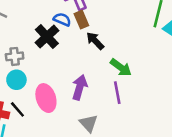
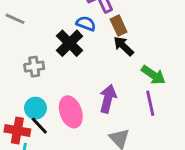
brown rectangle: (81, 20) -> (119, 26), moved
cyan circle: (16, 80) -> (35, 108), moved

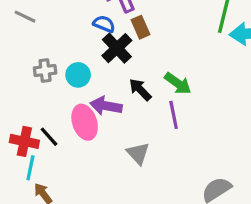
black cross: (70, 43) -> (117, 48), moved
black arrow: (124, 46) -> (140, 90), moved
purple arrow: (108, 99) -> (106, 106), moved, turned -96
cyan circle: (35, 108) -> (78, 75), moved

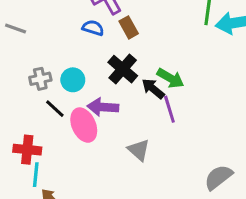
black cross: (117, 48) -> (123, 69), moved
black arrow: (140, 90) -> (153, 89), moved
black line: (49, 137) -> (55, 109), moved

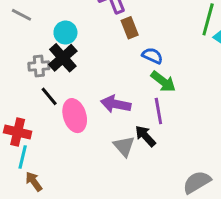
blue semicircle: (93, 28) -> (152, 56), moved
black cross: (123, 69) -> (63, 58), moved
cyan circle: (73, 80) -> (65, 33), moved
black arrow: (153, 89) -> (145, 136), moved
purple arrow: (103, 107) -> (116, 104), moved

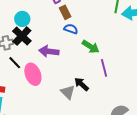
blue semicircle: (152, 56) -> (71, 29), moved
purple arrow: (116, 104) -> (49, 51), moved
purple line: (158, 111) -> (104, 68), moved

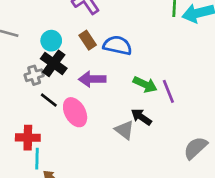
brown rectangle: (65, 12) -> (88, 40), moved
blue semicircle: (71, 29) -> (117, 45), size x1.5
green arrow: (91, 47) -> (145, 84), moved

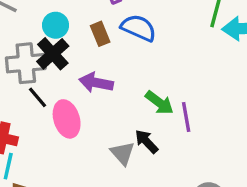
blue semicircle: (117, 45) -> (139, 28), moved
gray cross: (34, 75) -> (26, 63), size x1.6

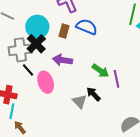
cyan circle: (56, 25) -> (37, 27), size x1.5
brown rectangle: (100, 34) -> (64, 31), turned 40

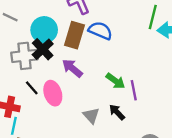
brown rectangle: (64, 31) -> (74, 35), size x1.6
purple arrow: (62, 60) -> (72, 68), turned 30
black line: (28, 70) -> (32, 88), moved
black arrow: (94, 94) -> (117, 112), moved

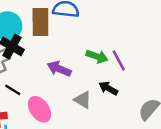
purple arrow: (72, 68) -> (59, 69), moved
pink ellipse: (53, 93) -> (39, 109), moved

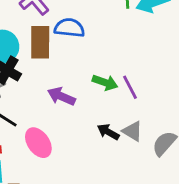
black arrow: (108, 88) -> (108, 132), moved
gray triangle: (83, 100) -> (132, 131), moved

